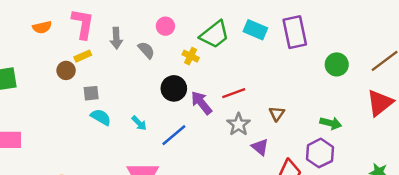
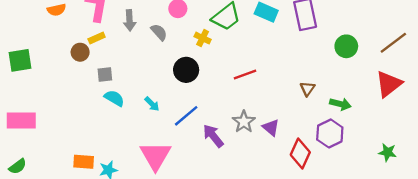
purple arrow: (201, 103) -> (213, 136), moved
brown triangle: (277, 114) -> (307, 89), moved
gray star: (239, 124) -> (244, 122), moved

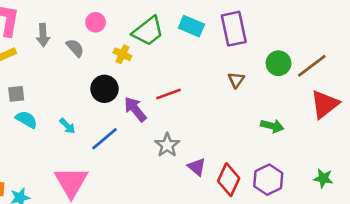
brown line: (393, 43) -> (312, 66), moved
brown triangle: (307, 89) -> (236, 80), moved
purple triangle: (271, 128) -> (197, 167), moved
purple hexagon: (330, 133) -> (268, 180), moved
purple arrow: (213, 136) -> (135, 109), moved

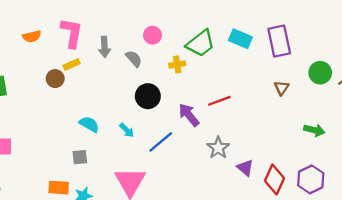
yellow cross: (122, 54) -> (177, 64), turned -35
black circle: (104, 89) -> (148, 96), moved
gray square: (16, 94) -> (80, 157), moved

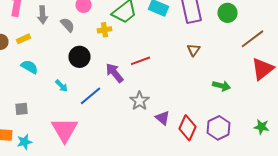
yellow rectangle: (72, 64) -> (24, 39), moved
green circle: (320, 73) -> (228, 13), moved
cyan semicircle: (89, 124) -> (30, 67), moved

